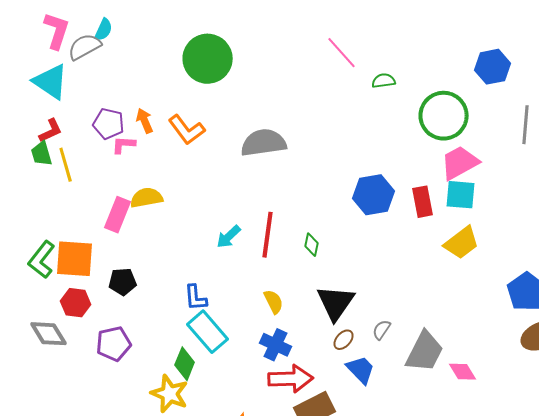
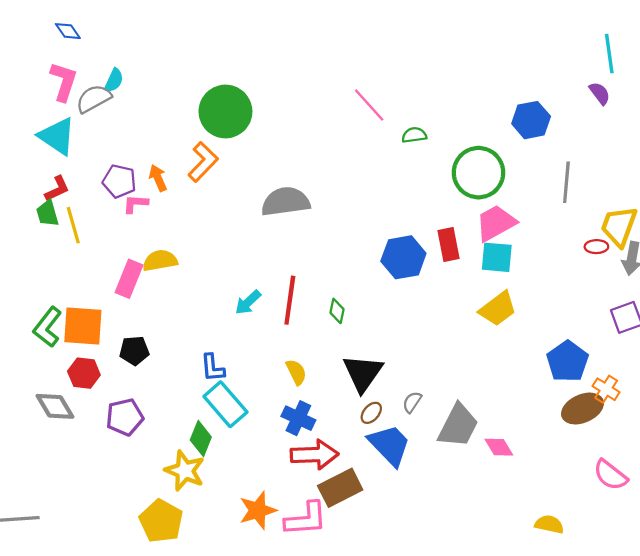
orange L-shape: (187, 130) -> (203, 162), moved, turned -99
red rectangle: (423, 202) -> (448, 244), moved
blue trapezoid: (361, 370) -> (390, 445), size x1.4

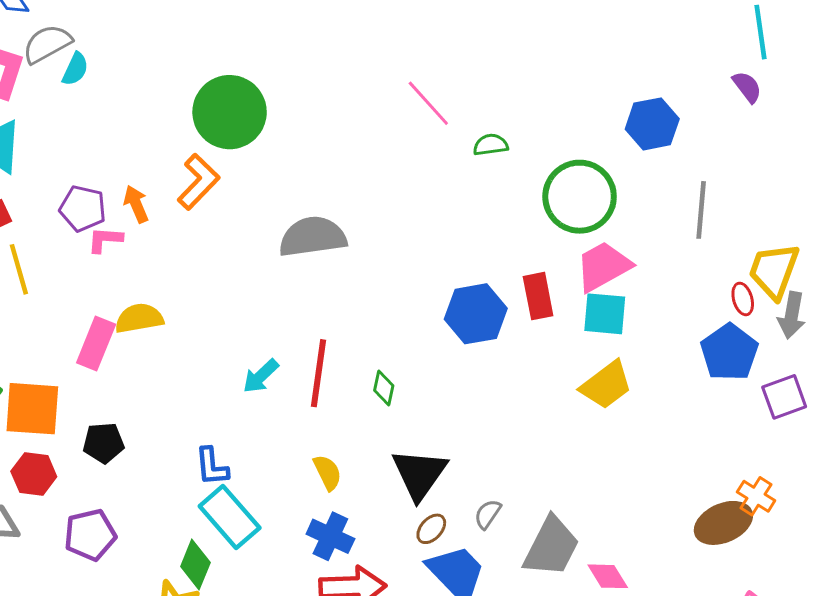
gray semicircle: (94, 99) -> (47, 44), moved
red ellipse: (596, 247) -> (743, 299), turned 75
blue pentagon: (568, 361) -> (729, 352), moved

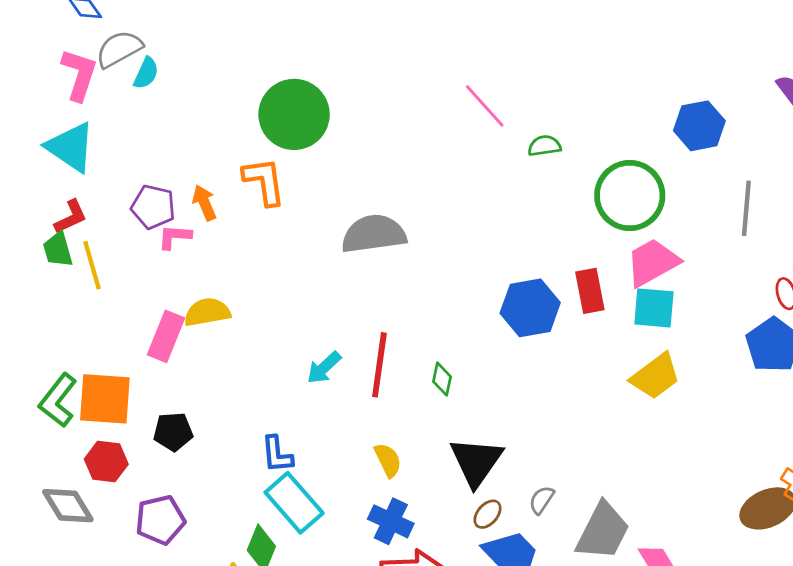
orange L-shape: (198, 182) -> (264, 181), turned -52

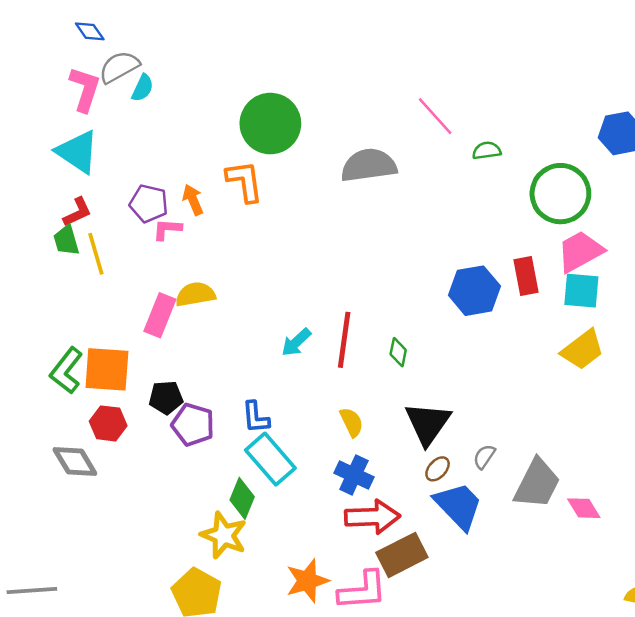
gray semicircle: (374, 234) -> (369, 165), moved
purple pentagon: (160, 520) -> (193, 425), moved, turned 30

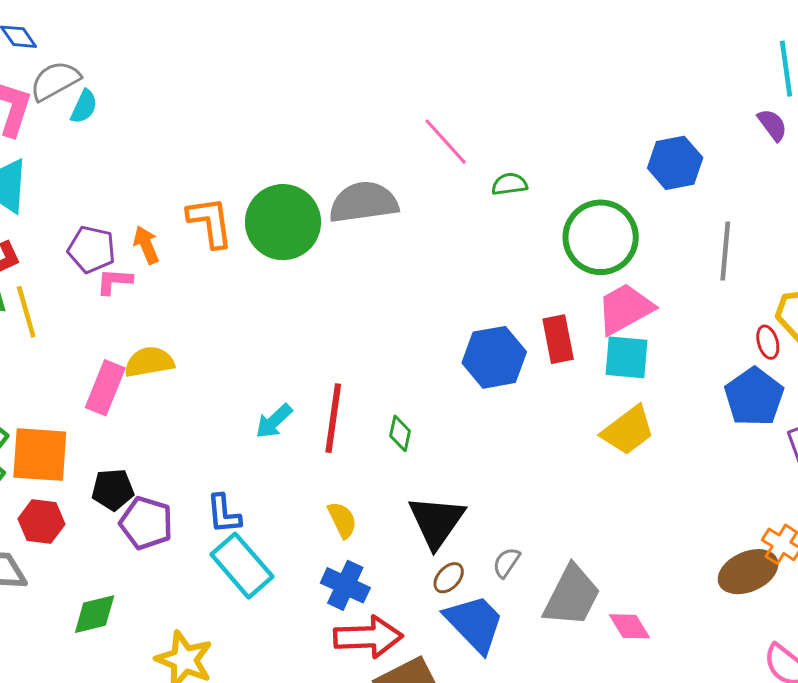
green circle: (270, 124) -> (283, 222), moved
green diamond: (242, 498) -> (95, 614), moved, turned 54

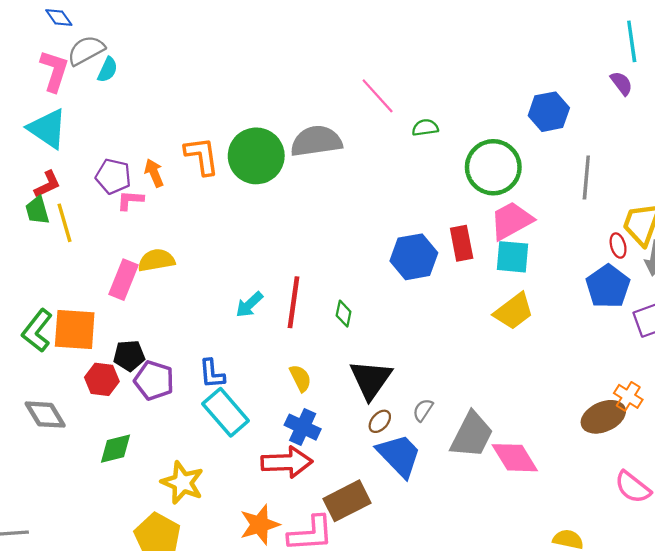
red hexagon: (41, 521) -> (102, 379), moved
pink diamond: (630, 626) -> (515, 458), size x1.5
red arrow: (368, 637) -> (287, 462), moved

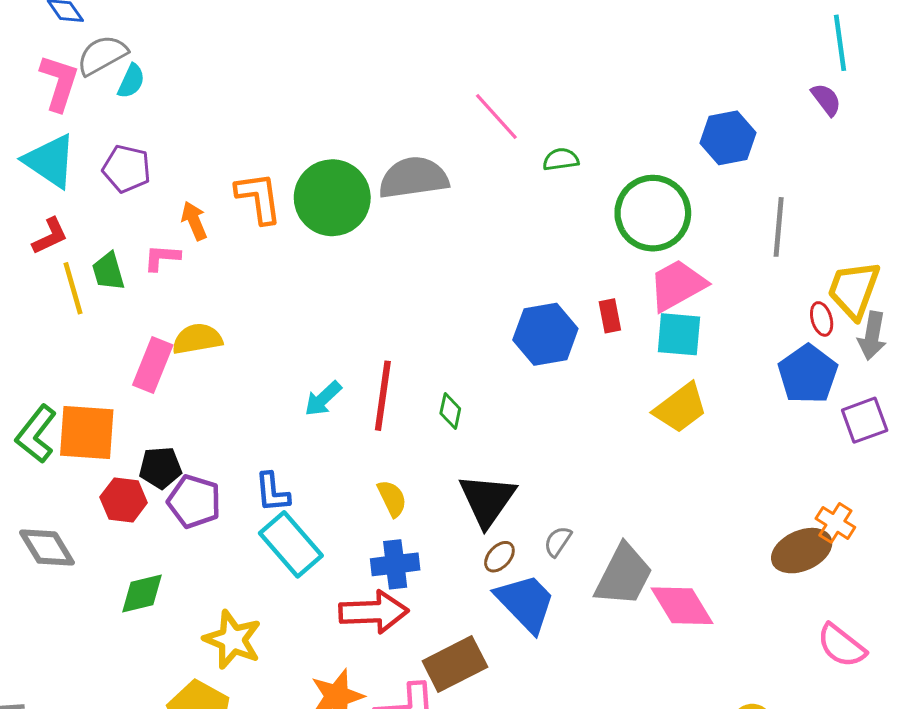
purple pentagon: (113, 176) -> (127, 169), moved
green trapezoid: (37, 210) -> (108, 271), moved
red rectangle: (462, 243) -> (610, 316), size x0.7
blue cross: (303, 427) -> (395, 564), turned -32

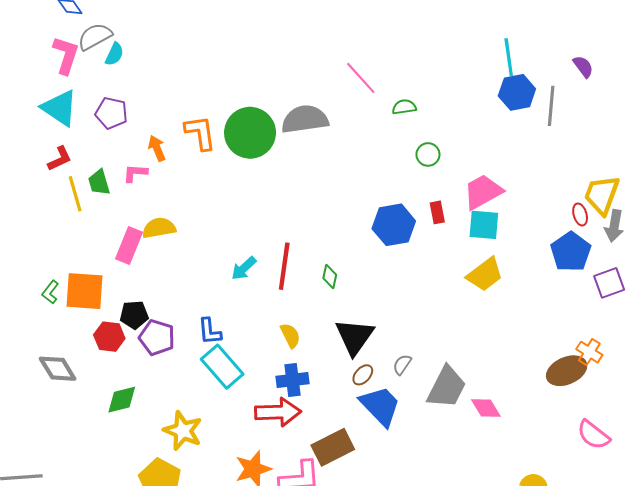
cyan line: (840, 43) -> (509, 57), moved
green circle: (653, 213) -> (428, 154), moved, size x0.5
gray line: (779, 227) -> (551, 106), moved
green L-shape: (36, 434) -> (50, 292), size x0.6
pink diamond: (682, 606) -> (486, 408), size x0.7

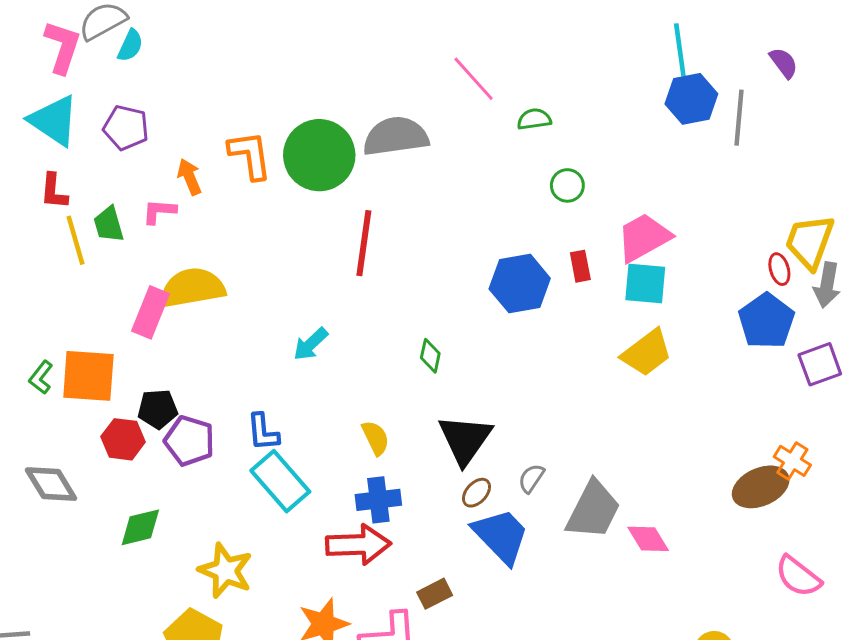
red L-shape: (60, 159) -> (54, 191), turned 120
yellow semicircle: (159, 228) -> (192, 288), size x1.4
red line: (284, 266) -> (364, 243), moved
brown rectangle: (333, 447) -> (435, 594), size x0.6

